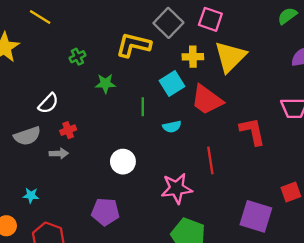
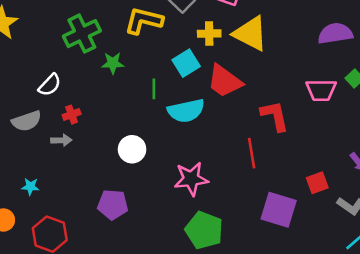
green cross: (77, 57) -> (82, 34), size x2.0
yellow triangle: (230, 57) -> (250, 34), turned -48
cyan semicircle: (172, 127) -> (186, 111), size x1.8
red line: (210, 160) -> (252, 153), moved

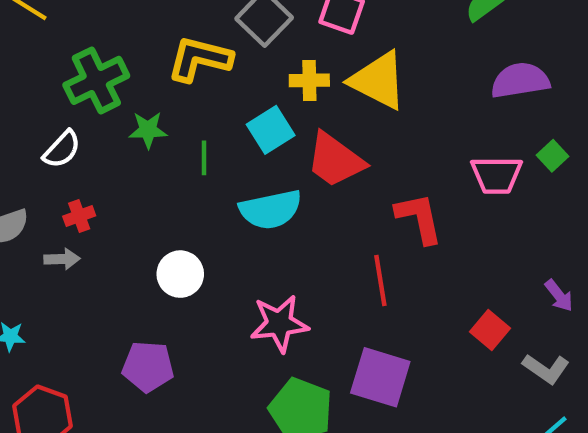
white semicircle: (50, 85) -> (62, 149), moved
green line: (154, 89) -> (204, 158), moved
red square: (317, 183) -> (490, 330), turned -30
purple square: (279, 210) -> (380, 377), moved

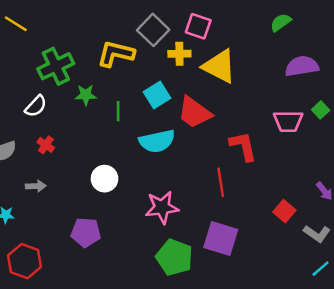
yellow cross: (309, 80) -> (179, 54), moved
red cross: (79, 216) -> (46, 145), turned -35
gray arrow: (62, 259) -> (36, 186), moved

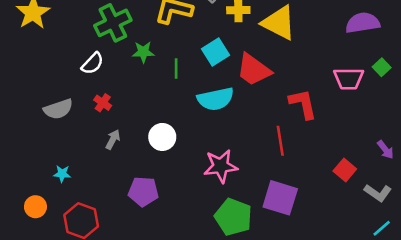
gray arrow: (36, 186) -> (113, 140), moved, turned -60

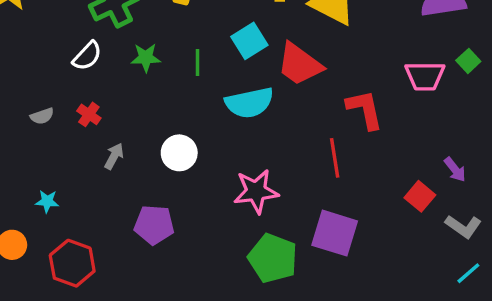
green star: (143, 52) -> (146, 58), moved
red cross: (103, 103) -> (89, 114), moved
gray semicircle: (58, 109) -> (42, 116), size x0.6
purple arrow: (385, 150) -> (455, 170), moved

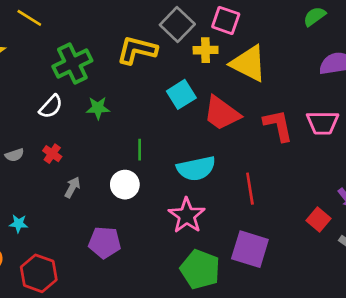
green line: (198, 63) -> (140, 150), moved
cyan semicircle: (249, 103) -> (196, 168), moved
red L-shape: (365, 109) -> (278, 125), moved
pink star: (256, 191) -> (187, 216), turned -30

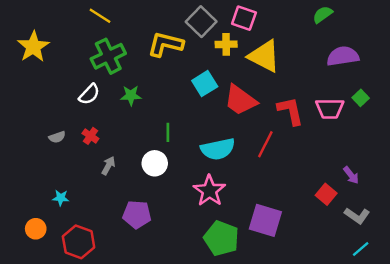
yellow line: (29, 18) -> (100, 16), moved
red line: (250, 189) -> (265, 144), moved, turned 36

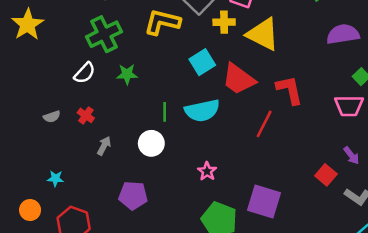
pink trapezoid: (330, 109) -> (349, 106), moved
cyan semicircle: (218, 149) -> (202, 111), moved
pink star: (209, 191) -> (207, 171), size x0.6

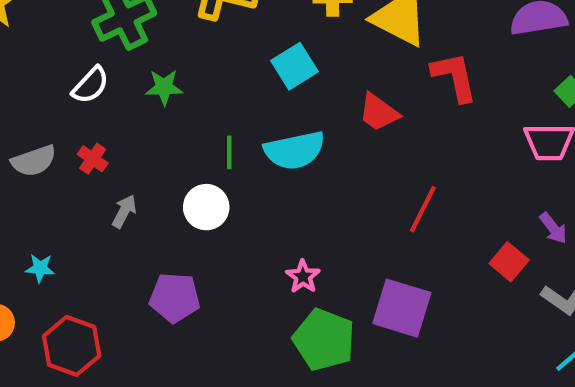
red trapezoid: (239, 79) -> (379, 112), moved, size x0.7
red L-shape: (290, 90) -> (454, 77), moved
gray semicircle: (52, 117) -> (34, 161), size x1.5
red line: (264, 124) -> (423, 209), moved
pink star: (207, 171) -> (303, 276), moved

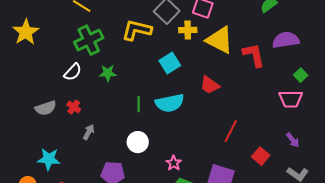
red L-shape: (454, 77) -> (254, 55), moved
white circle: (206, 207) -> (138, 142), moved
red square: (509, 262) -> (261, 156), moved
cyan star: (40, 268) -> (49, 159), size x1.6

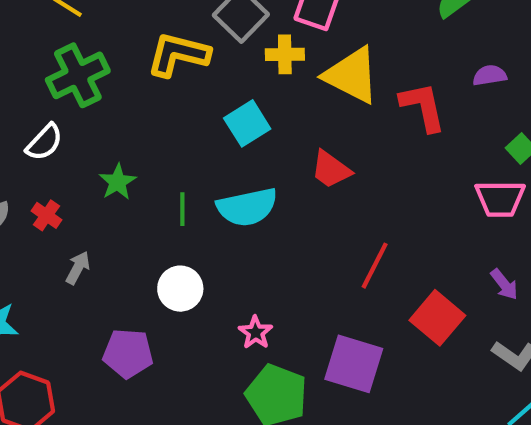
purple semicircle: (286, 40) -> (490, 75), size x0.6
green star: (108, 73) -> (118, 182), moved, turned -30
red square: (261, 156) -> (437, 318), size x1.4

